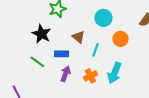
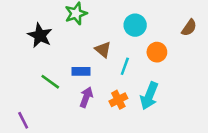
black star: (41, 34) -> (40, 35), moved

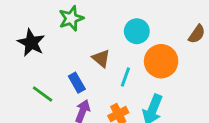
orange circle: (157, 52) -> (161, 61), size x1.5
blue rectangle: (81, 71) -> (77, 83), turned 60

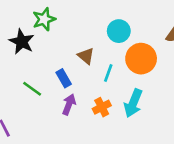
green star: (71, 18) -> (44, 19), moved

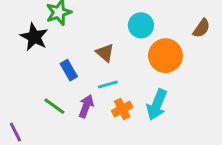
cyan line: (108, 73) -> (108, 84), moved, turned 54
blue rectangle: (64, 78) -> (69, 70), moved
green line: (32, 89) -> (54, 106), moved

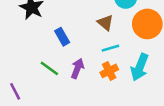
brown triangle: (105, 53) -> (105, 23), moved
cyan line: (108, 84) -> (110, 48), moved

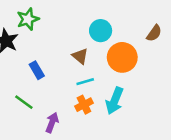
purple arrow: (77, 68) -> (52, 122), moved

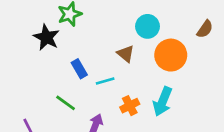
cyan line: (85, 82) -> (105, 81), moved

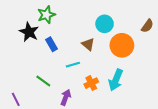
blue rectangle: (79, 69) -> (51, 44), moved

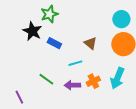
cyan circle: (105, 24) -> (121, 19), moved
blue rectangle: (51, 44) -> (54, 43), turned -32
purple arrow: (66, 97) -> (72, 85), moved, turned -112

